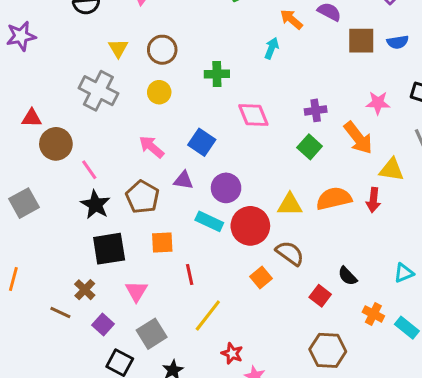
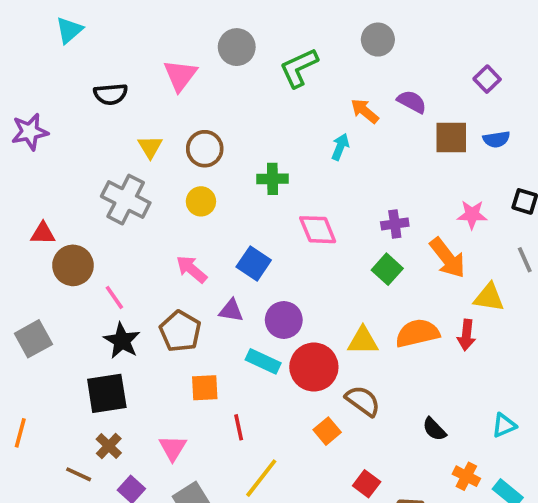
black square: (109, 249) -> (107, 393), moved
red square: (320, 296) -> (367, 484), moved

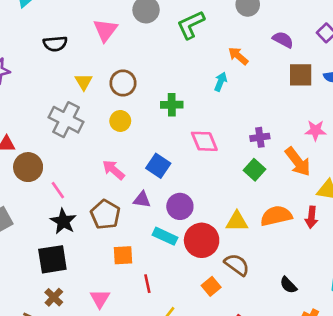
purple semicircle: (412, 102) -> (283, 40), moved

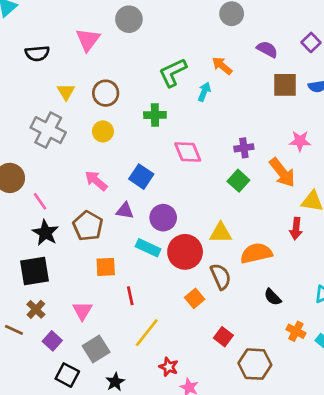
green L-shape: (191, 25) -> (173, 73), moved
orange semicircle: (276, 216) -> (256, 253), moved
brown semicircle: (237, 265) -> (221, 277), turned 30

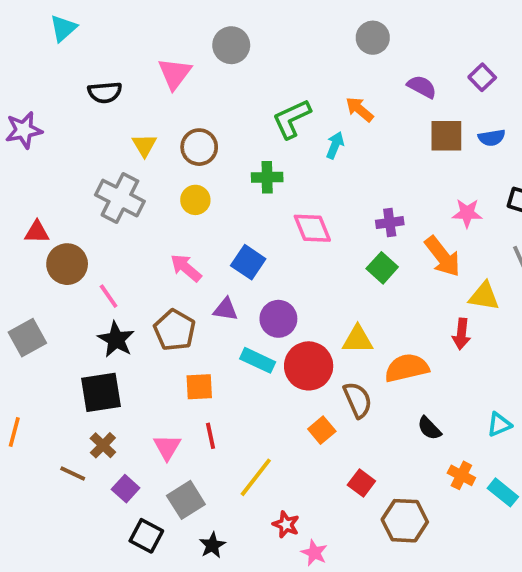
red line: (130, 296) -> (210, 436), moved

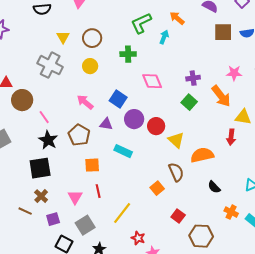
purple circle: (278, 319) -> (134, 119), moved
yellow triangle: (358, 340) -> (176, 140), turned 42
red circle: (309, 366) -> (156, 126), moved, size x0.7
purple square: (126, 489) -> (53, 219), turned 32

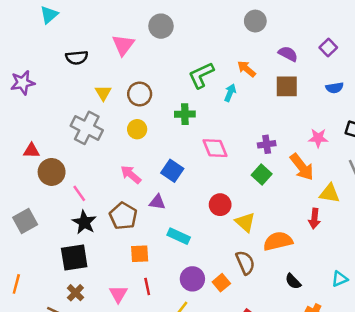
brown square: (223, 32) -> (287, 86), moved
purple circle: (134, 119) -> (192, 279), moved

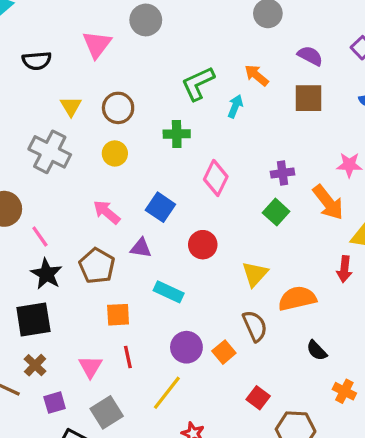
pink diamond: (215, 148) -> (216, 178), turned 48
red circle: (220, 205) -> (203, 245), moved
yellow triangle: (245, 222) -> (255, 274), turned 30

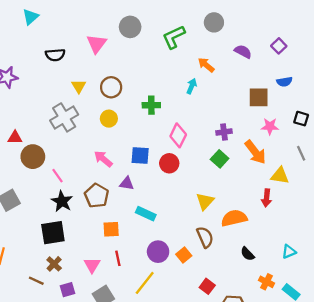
green L-shape: (198, 83) -> (174, 37), moved
brown square: (309, 98) -> (259, 97), moved
gray cross: (50, 152) -> (64, 117), turned 32
blue square: (160, 207) -> (140, 155), turned -30
red circle: (203, 245) -> (169, 163), moved

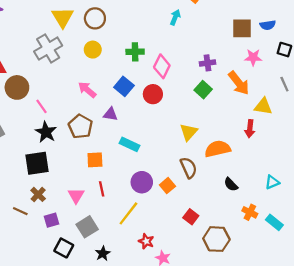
blue semicircle: (284, 82) -> (268, 25), moved
yellow triangle: (79, 86) -> (63, 17), size x1.5
green cross: (151, 105) -> (135, 52), moved
blue square: (140, 155) -> (124, 86), turned 36

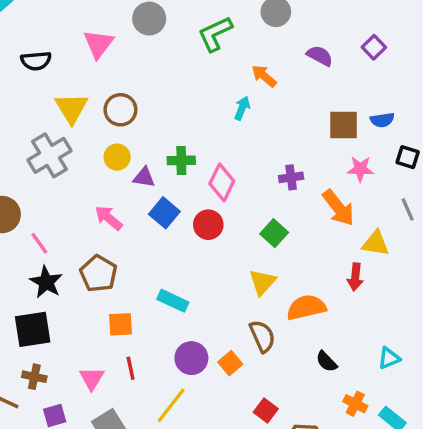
green square: (203, 90) -> (274, 233), moved
purple triangle: (111, 114) -> (144, 177), moved
brown cross: (38, 194) -> (34, 377), turned -32

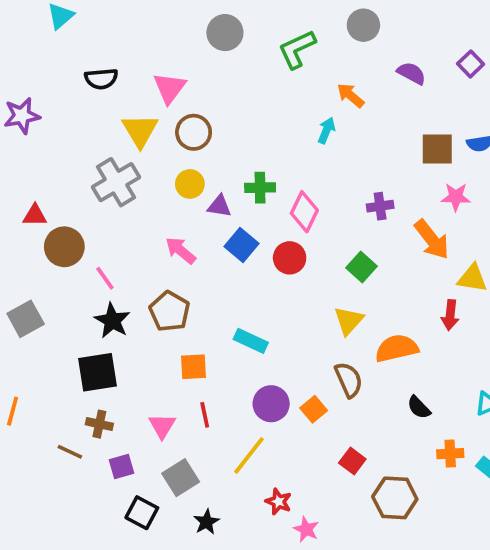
pink triangle: (98, 44) -> (170, 88), moved
orange cross: (355, 404) -> (450, 454), turned -30

